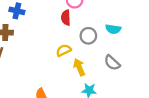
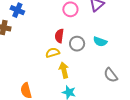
red semicircle: (66, 18) -> (59, 36), moved
gray semicircle: (112, 63) -> (111, 75), moved

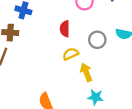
red semicircle: (59, 36) -> (65, 29), moved

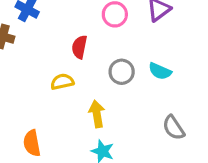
yellow semicircle: (71, 54) -> (62, 82), moved

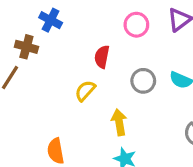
yellow semicircle: (62, 82) -> (85, 91), turned -35

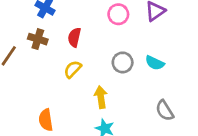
brown cross: (26, 47) -> (38, 39), moved
red semicircle: (102, 57) -> (74, 37), moved

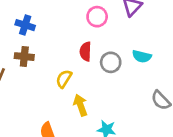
red semicircle: (74, 37) -> (85, 52), moved
yellow arrow: (101, 97) -> (80, 105), moved

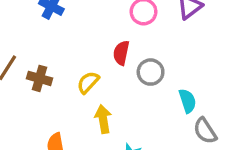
cyan semicircle: (142, 56) -> (187, 101), moved, turned -132
brown cross: (24, 57) -> (39, 78), moved

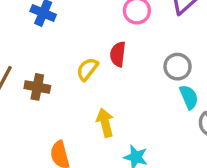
gray circle: (151, 72) -> (178, 67), moved
yellow semicircle: (88, 82) -> (87, 69), moved

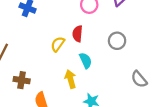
brown cross: (37, 87) -> (22, 80), moved
cyan semicircle: (189, 97) -> (86, 60), moved

